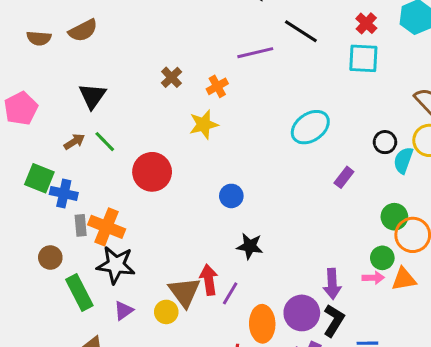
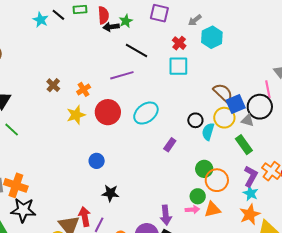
purple line: (255, 53) -> (122, 75), moved
red circle: (152, 172) -> (108, 112), moved

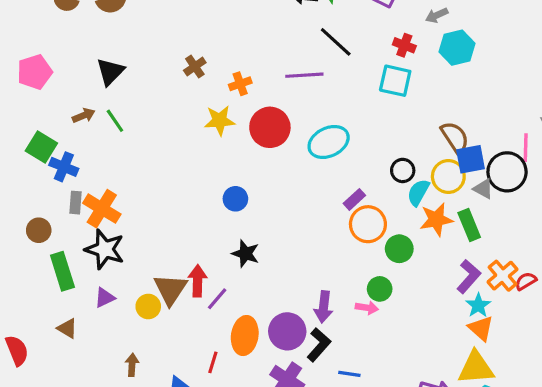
red cross: (179, 43) -> (404, 45), turned -32
orange circle: (217, 180) -> (368, 224), moved
cyan star: (251, 193) -> (478, 305), moved
orange triangle: (212, 209) -> (481, 328), moved, turned 42
orange star: (250, 214) -> (436, 220), moved

